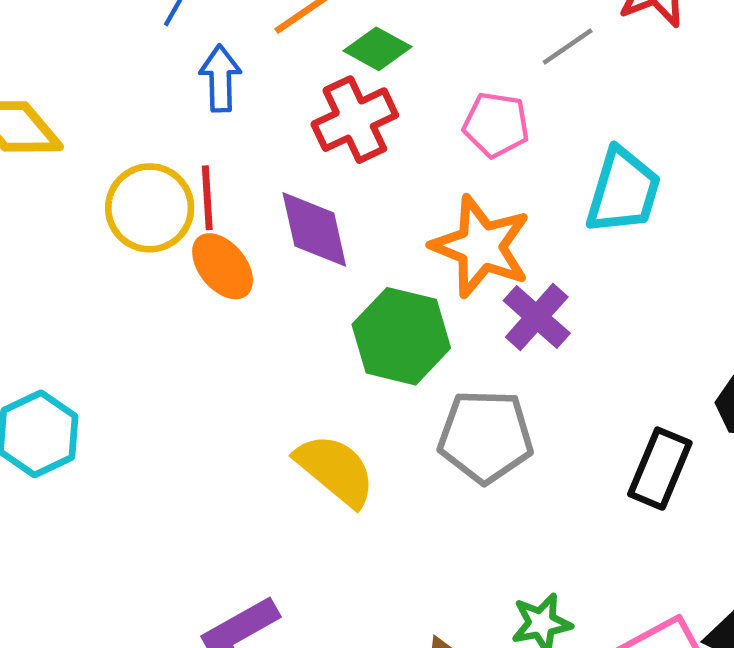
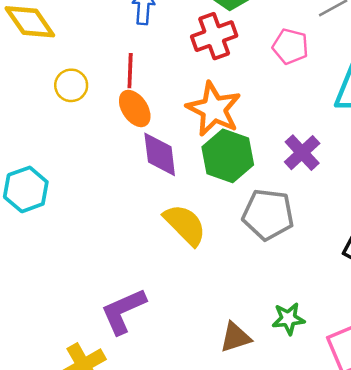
yellow circle: (150, 208) -> (71, 85), moved, size x0.7
purple diamond: (314, 229) -> (160, 154), moved
orange star: (481, 246) -> (214, 109), moved

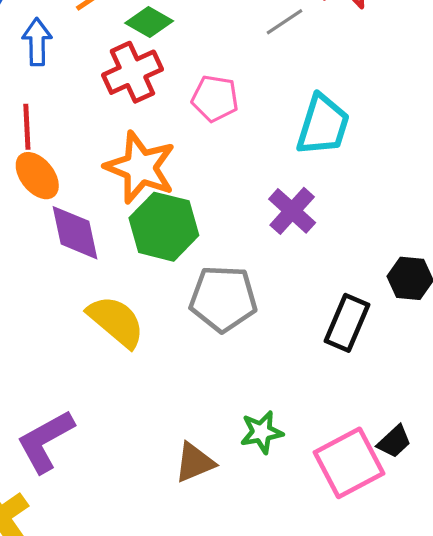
pink pentagon: (290, 46) -> (215, 98), moved
purple cross: (302, 153) -> (292, 211), moved

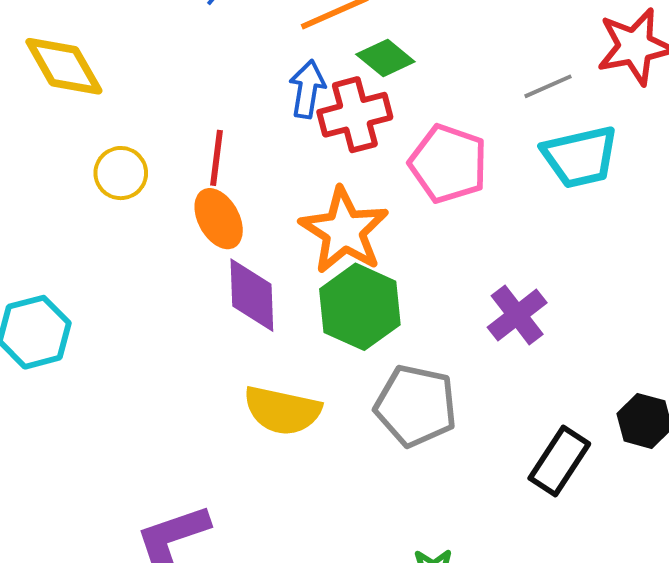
blue arrow: (37, 42) -> (307, 89), moved
pink pentagon: (215, 98) -> (448, 164), size x1.4
cyan trapezoid: (323, 125) -> (580, 157), moved, turned 50
yellow semicircle: (116, 321) -> (282, 410), turned 142

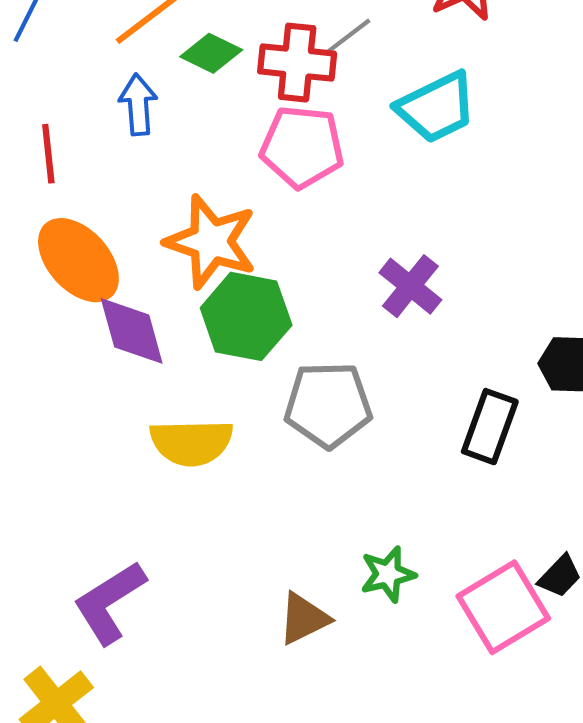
gray line: (548, 86) -> (348, 36), moved
red cross: (355, 115) -> (297, 63), moved, turned 34
red line: (217, 158) -> (48, 154), moved
orange ellipse: (219, 219) -> (78, 260), size x1.4

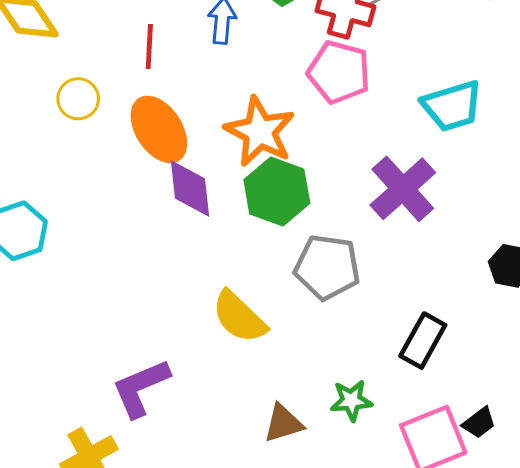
cyan trapezoid: (437, 107) -> (452, 106), moved
purple cross: (410, 286) -> (403, 189), size x1.4
black rectangle: (490, 427) -> (423, 341), moved
yellow semicircle: (191, 442) -> (239, 317), moved, turned 36

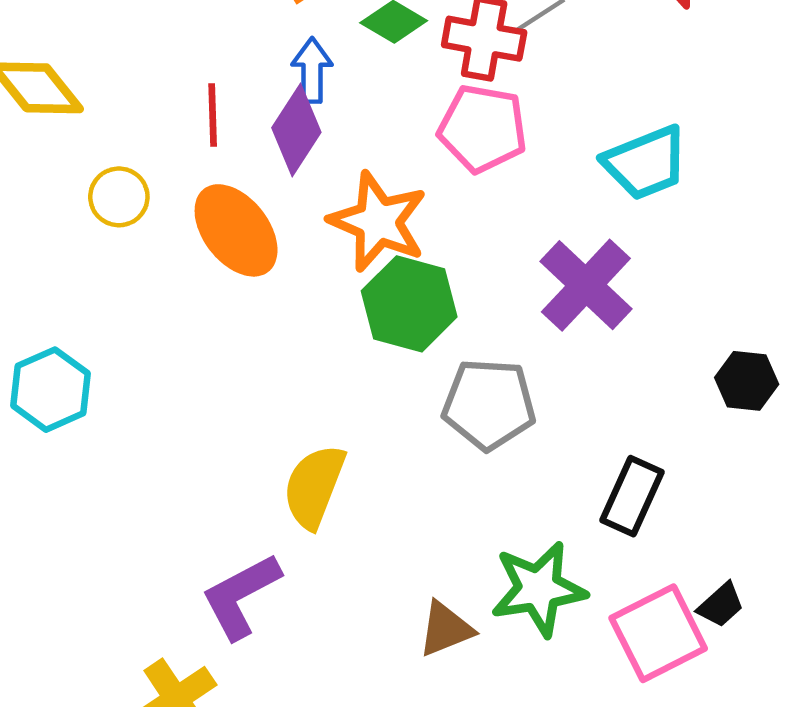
purple diamond: (190, 189) -> (296, 130), moved, turned 44
yellow semicircle: (239, 317) -> (314, 486), moved, turned 72
green star: (351, 400) -> (539, 589), size x1.6

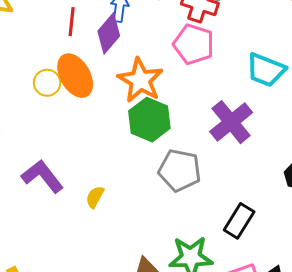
cyan trapezoid: (646, 163) -> (266, 70), turned 36
yellow circle: (119, 197) -> (47, 83), moved
yellow semicircle: (314, 486) -> (95, 197), size x0.6
purple L-shape: (241, 596) -> (42, 176), moved, turned 72

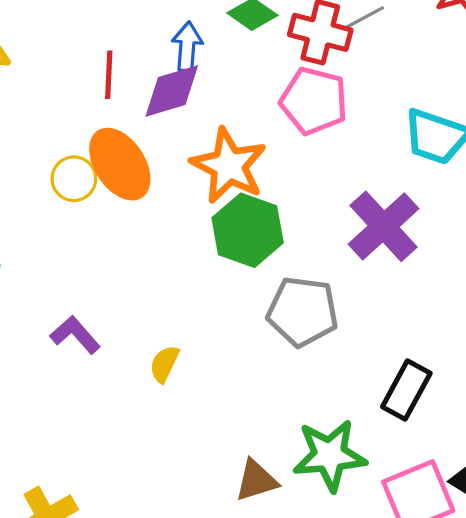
purple diamond: (109, 34) -> (172, 91), turned 36
purple L-shape: (42, 176) -> (75, 335), size x0.7

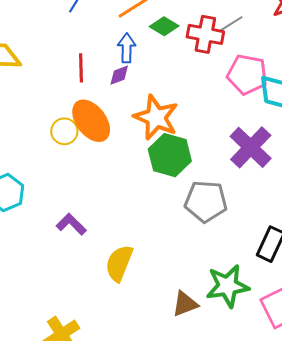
purple diamond: (172, 91) -> (119, 75), size x0.6
pink pentagon: (314, 101) -> (247, 74), moved
yellow semicircle: (164, 364) -> (119, 263), moved, size x1.6

